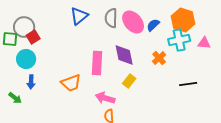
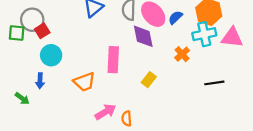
pink triangle: (204, 43) -> (232, 37), size x1.5
purple diamond: (124, 55) -> (143, 36), moved
cyan circle: (26, 59) -> (51, 55), moved
pink arrow: (105, 98) -> (105, 112), moved, turned 132

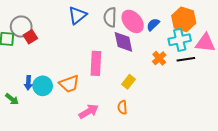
cyan circle: (51, 55) -> (43, 86), moved
black line: (214, 83) -> (186, 59), moved
orange semicircle: (127, 119) -> (122, 107), moved

